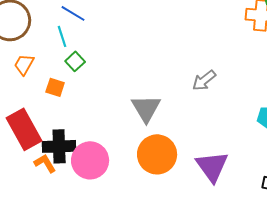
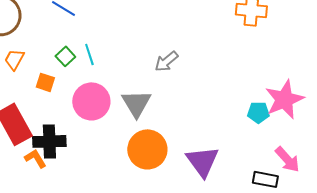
cyan line: (62, 36) -> (89, 54), moved
gray arrow: (204, 80) -> (166, 61), moved
pink circle: (90, 160) -> (91, 101), moved

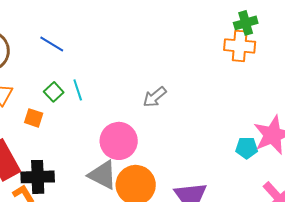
pink circle: (91, 101) -> (119, 141), moved
gray triangle: (136, 103) -> (103, 175), moved, turned -32

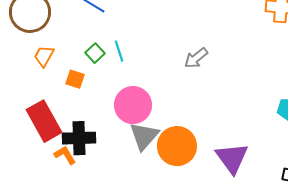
pink circle: (119, 141) -> (133, 105), moved
gray triangle: (103, 175) -> (144, 136), turned 44

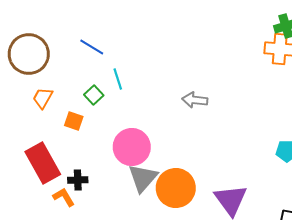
cyan line: (119, 51) -> (118, 79), moved
gray arrow: (196, 58) -> (195, 100), turned 45
black cross: (79, 138) -> (78, 180), size x0.6

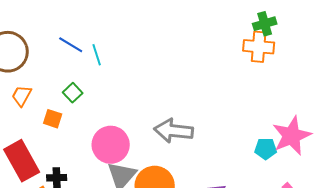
cyan line: (118, 79) -> (97, 55), moved
gray arrow: (195, 100) -> (174, 131), moved, size x1.5

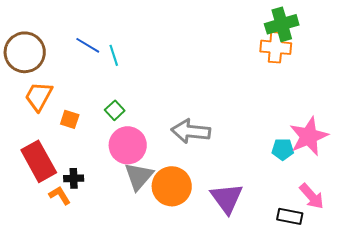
green cross: (265, 24) -> (282, 24), size x1.4
green square: (73, 93) -> (115, 110), moved
orange trapezoid: (22, 96) -> (39, 96), size x1.4

